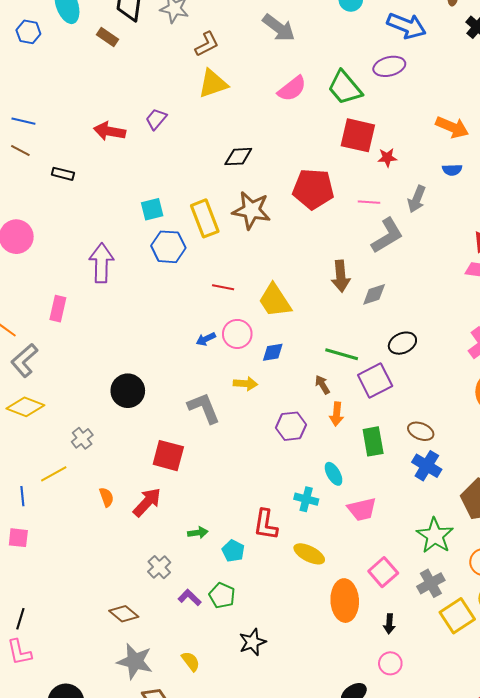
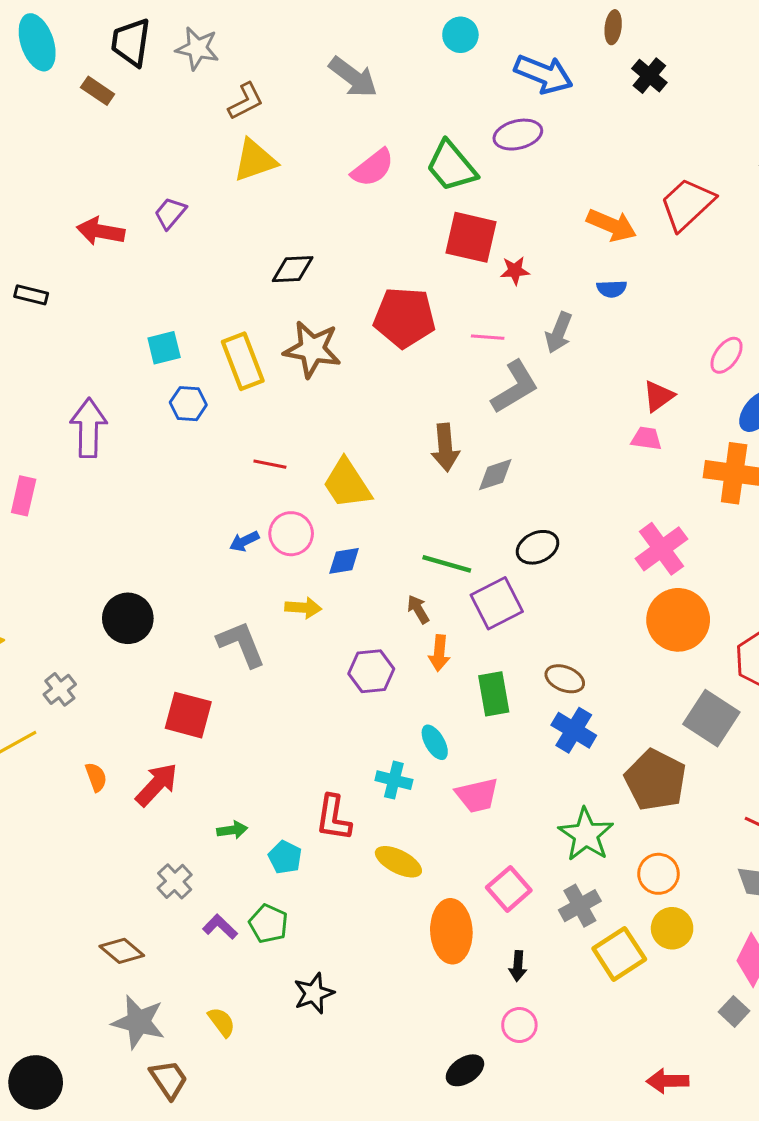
blue hexagon: (168, 247) -> (188, 404), size x0.7

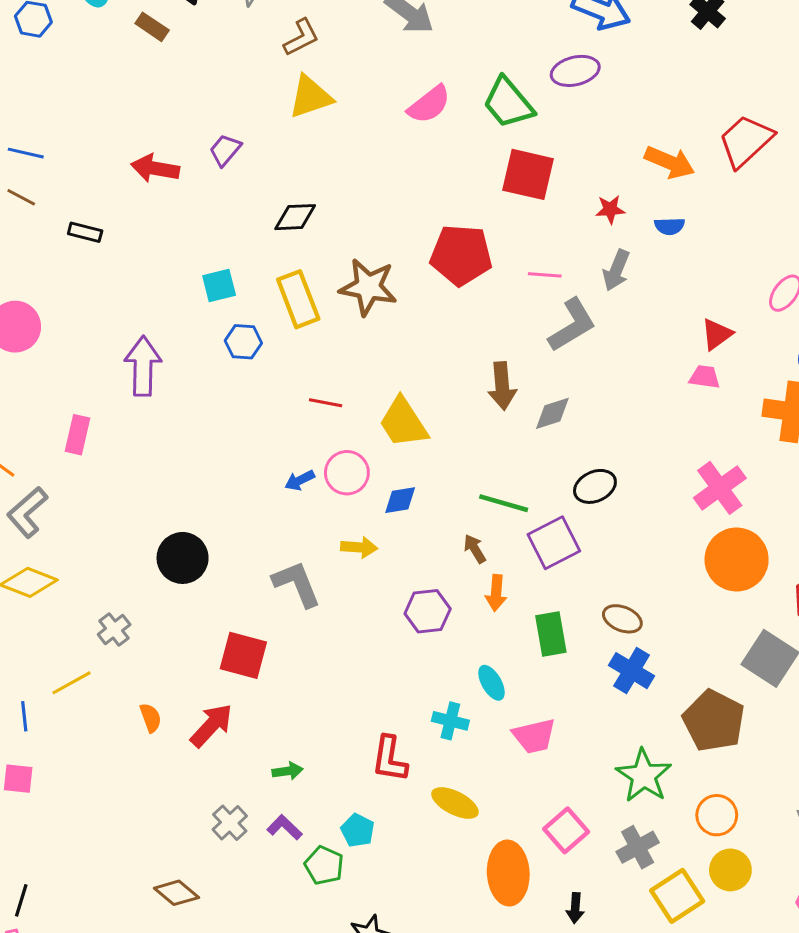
black diamond: (293, 269) -> (295, 217), moved
red star: (515, 271) -> (610, 209), moved
cyan pentagon: (285, 857) -> (358, 830), moved
purple L-shape: (220, 927) -> (284, 827), moved

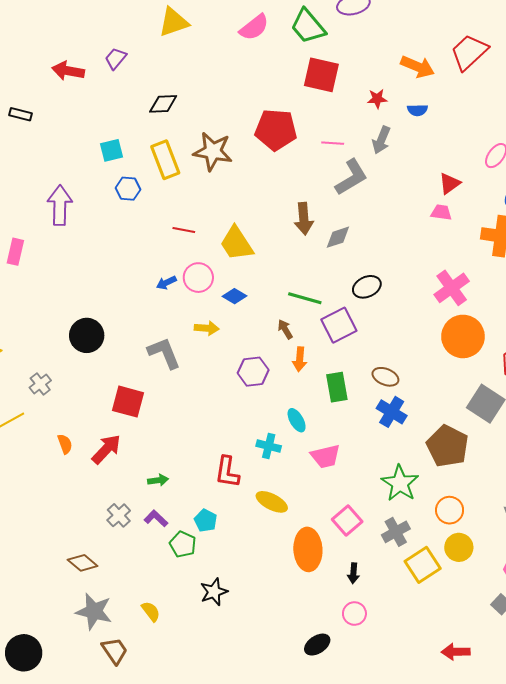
blue diamond: (400, 500) -> (235, 296), turned 40

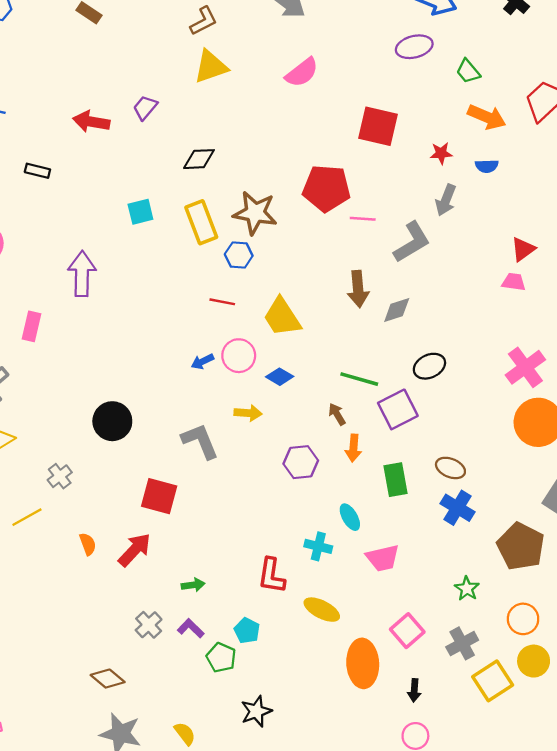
green trapezoid: (308, 26) -> (468, 71), moved, size x0.6
pink line: (333, 143) -> (363, 219), moved
blue hexagon: (128, 189) -> (239, 255), moved
green star: (400, 483) -> (467, 588), size x0.6

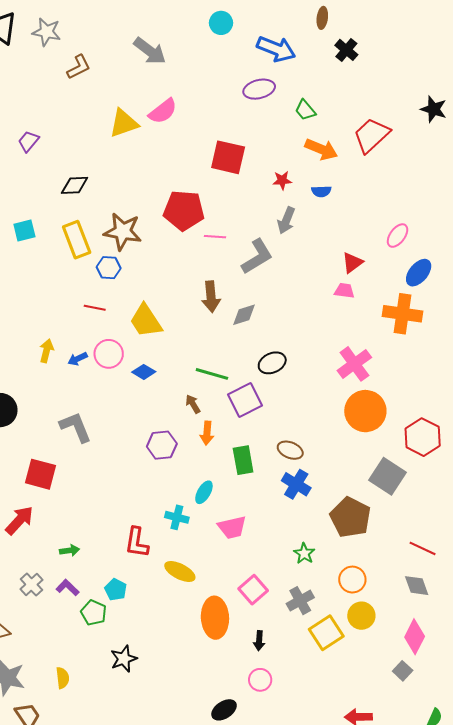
yellow triangle: (211, 67) -> (124, 123), moved
yellow arrow: (248, 413) -> (46, 351), moved, turned -80
cyan ellipse: (350, 517) -> (204, 492), turned 60
yellow semicircle: (185, 734) -> (63, 678), turned 30

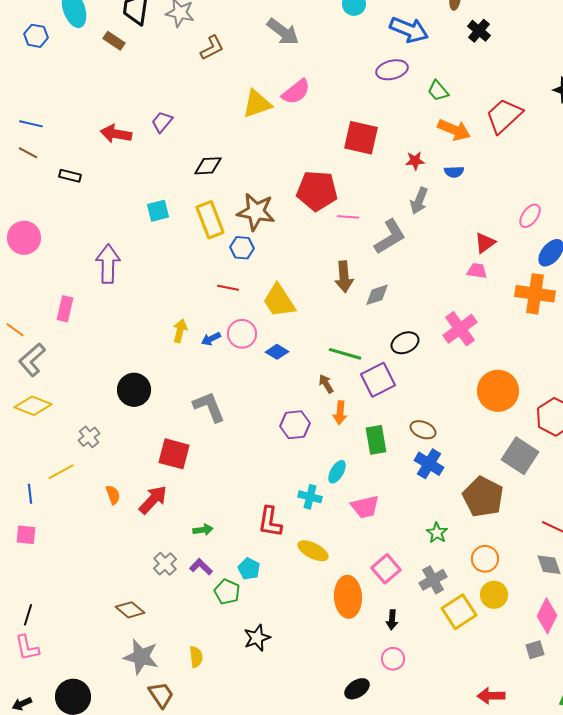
pink cross: (354, 364) -> (460, 329), moved
gray square: (403, 671) -> (535, 650), turned 30

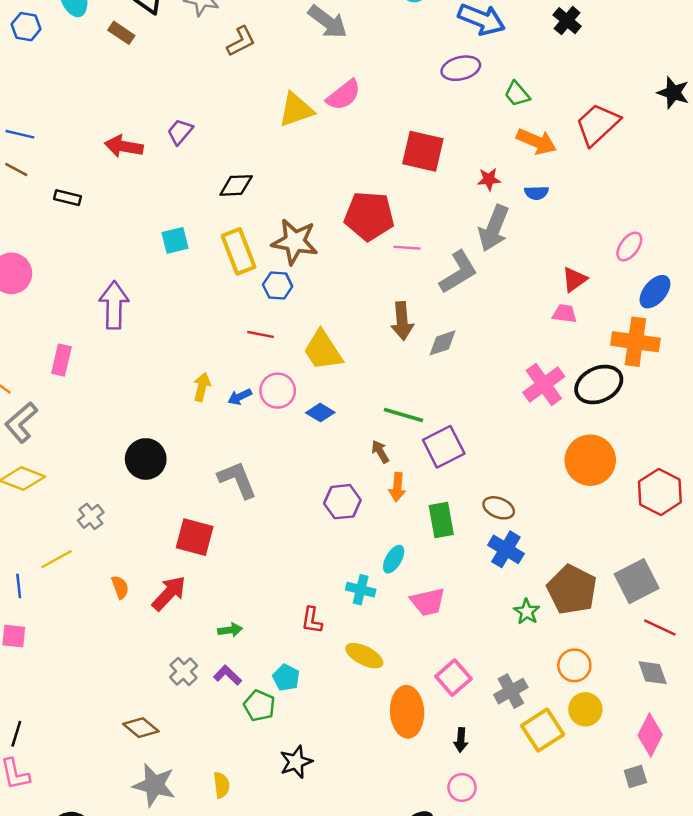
gray arrow: (419, 201) -> (494, 228), size x1.4
black ellipse: (405, 343) -> (599, 384), moved, size x1.4
gray square: (520, 456) -> (637, 581), moved, turned 30
red L-shape: (270, 522) -> (312, 620), size x0.7
green star: (437, 533) -> (527, 612), moved

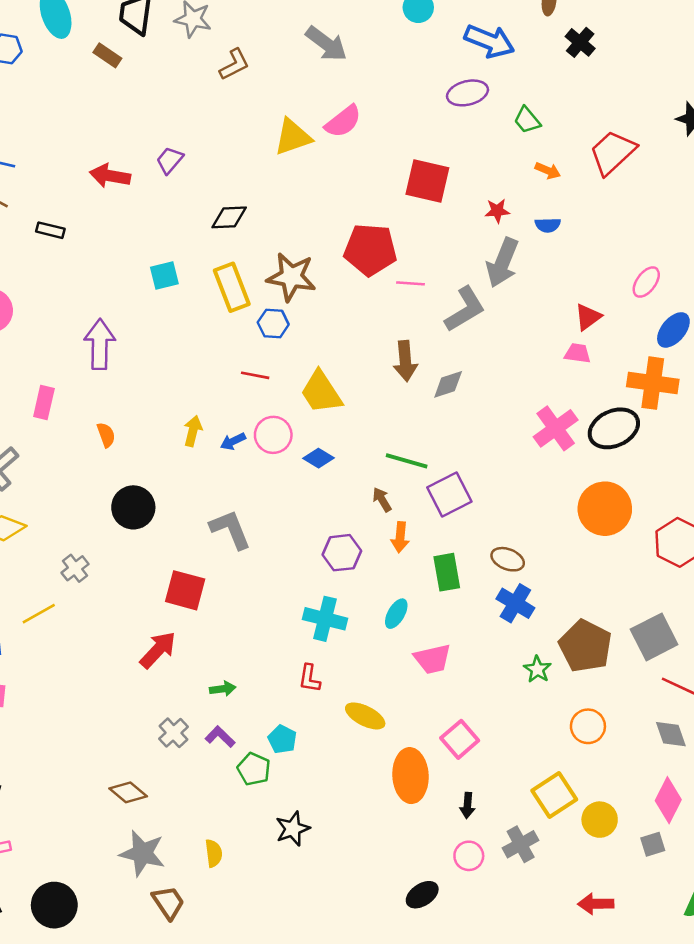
orange arrow: (537, 141) -> (548, 171), size x0.6
orange semicircle: (120, 587) -> (106, 435), moved
cyan cross: (361, 590) -> (325, 619), moved, size x1.4
gray cross: (511, 691) -> (521, 844), moved
yellow circle: (585, 709) -> (600, 820), moved

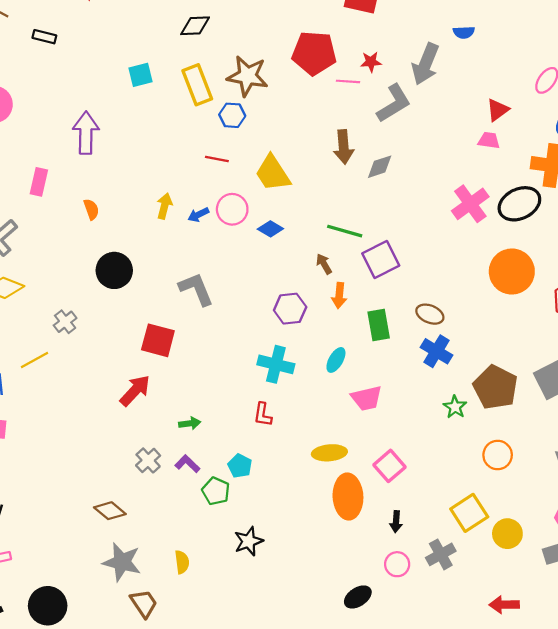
red star: (497, 211) -> (371, 62), moved
yellow ellipse: (365, 716) -> (329, 453), moved, turned -32

